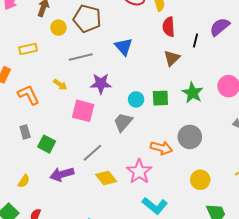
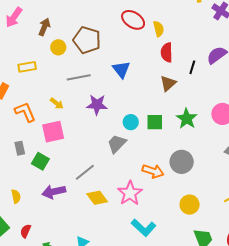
pink square: (83, 111) -> (53, 132), moved, turned -30
yellow semicircle: (24, 181) -> (16, 196), turned -48

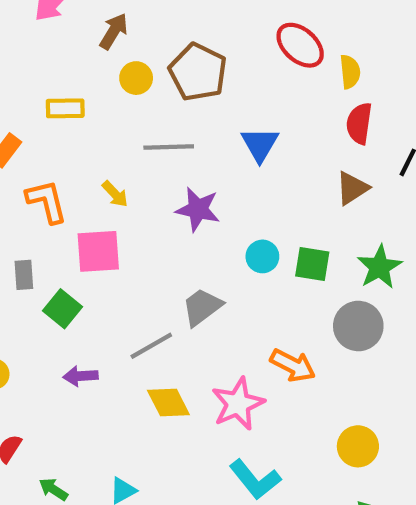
gray trapezoid: (117, 144) -> (202, 307), moved
gray circle: (182, 162) -> (358, 326), moved
purple arrow: (54, 192) -> (80, 376), size x0.7

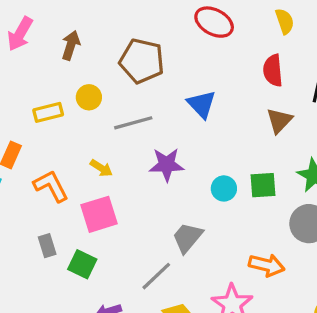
yellow semicircle: (350, 72) -> (285, 21), moved
yellow circle: (136, 78) -> (89, 97), moved

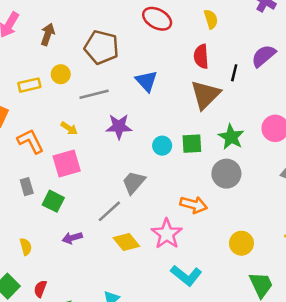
brown triangle: (279, 121) -> (205, 95), size x1.5

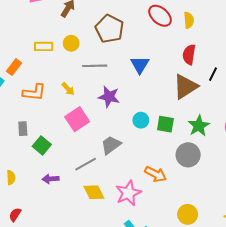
yellow semicircle: (211, 19) -> (189, 20), moved
orange L-shape: (30, 141) -> (34, 92), turned 110
pink square: (67, 163) -> (77, 119), moved, turned -30

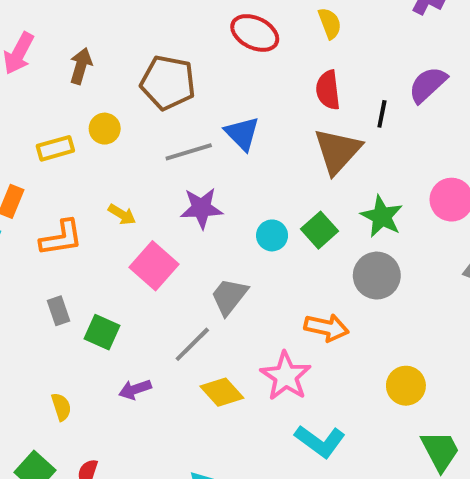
yellow semicircle: (189, 20) -> (330, 23), moved
gray line: (95, 66) -> (189, 152), moved
green square: (165, 124) -> (319, 230), turned -36

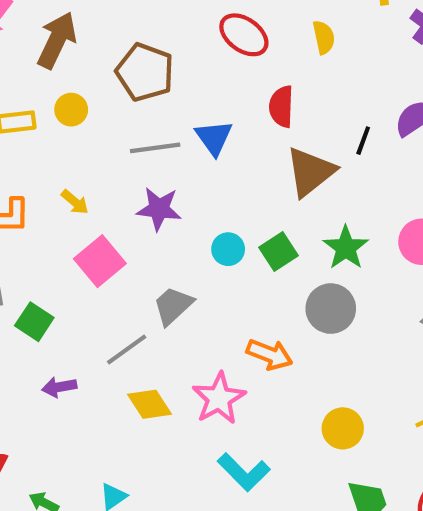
brown arrow: (81, 66) -> (57, 40), size x1.5
red semicircle: (328, 90) -> (281, 107), moved

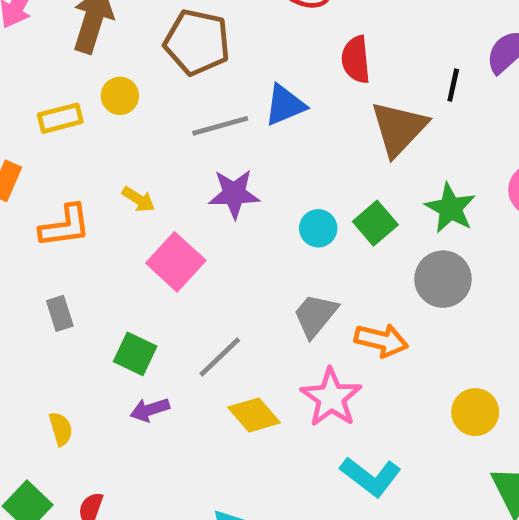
blue triangle: (214, 138) -> (285, 105), turned 51
gray trapezoid: (173, 306) -> (315, 315), moved
green square: (34, 322) -> (135, 354), moved

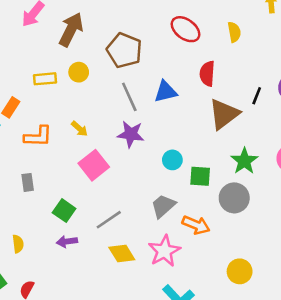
gray line: (220, 126) -> (129, 97), turned 72
green square: (375, 223) -> (200, 176), moved, turned 35

